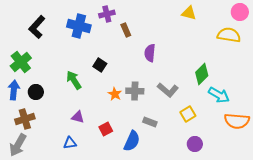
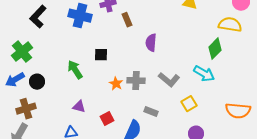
black square: (100, 65) -> (101, 55), turned -32
green diamond: (202, 74) -> (215, 49), moved
blue arrow: (14, 90) -> (15, 80), turned -126
cyan arrow: (219, 95) -> (204, 74), moved

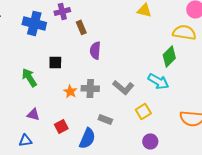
purple semicircle: (151, 43) -> (95, 50), moved

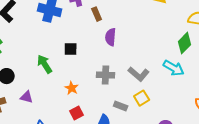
orange star: (70, 91) -> (72, 88), moved
yellow square: (143, 111) -> (142, 98), moved
purple triangle: (33, 114) -> (27, 97), moved

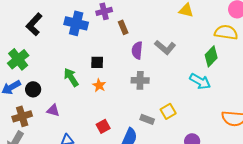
gray L-shape: (139, 74) -> (165, 47), moved
gray cross: (106, 75) -> (140, 80), moved
orange star: (72, 88) -> (99, 85), moved

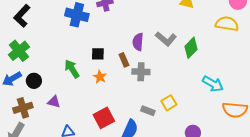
black L-shape: (34, 24) -> (22, 16), moved
brown rectangle: (123, 27) -> (124, 60), moved
green diamond: (211, 56) -> (191, 48), moved
cyan arrow: (200, 81) -> (213, 84), moved
red square: (103, 126) -> (104, 118), size x1.5

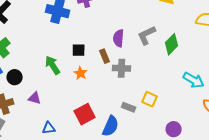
gray L-shape: (166, 39) -> (147, 35), turned 115
yellow square: (169, 103) -> (150, 99), turned -35

